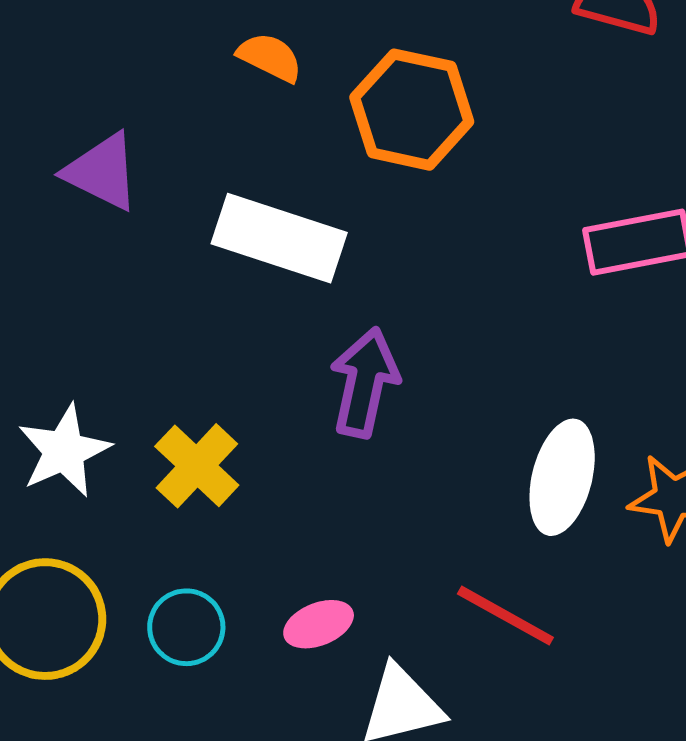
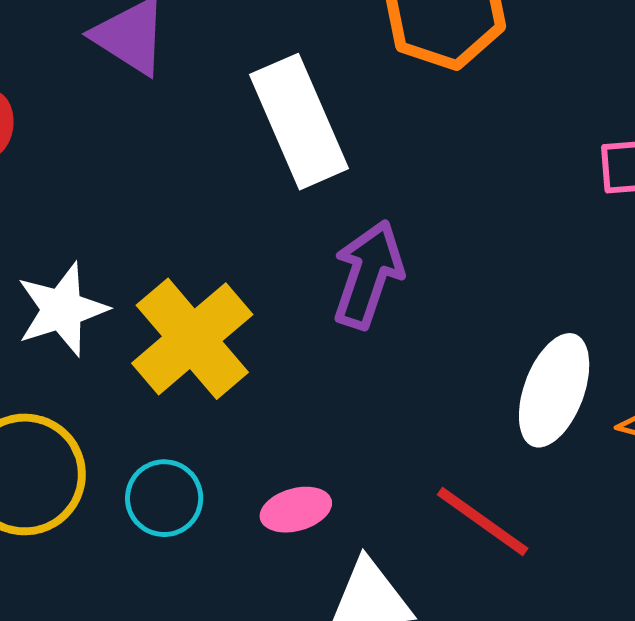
white rectangle: (279, 238) -> (299, 122), turned 42
yellow cross: (197, 466) -> (192, 339), size x1.4

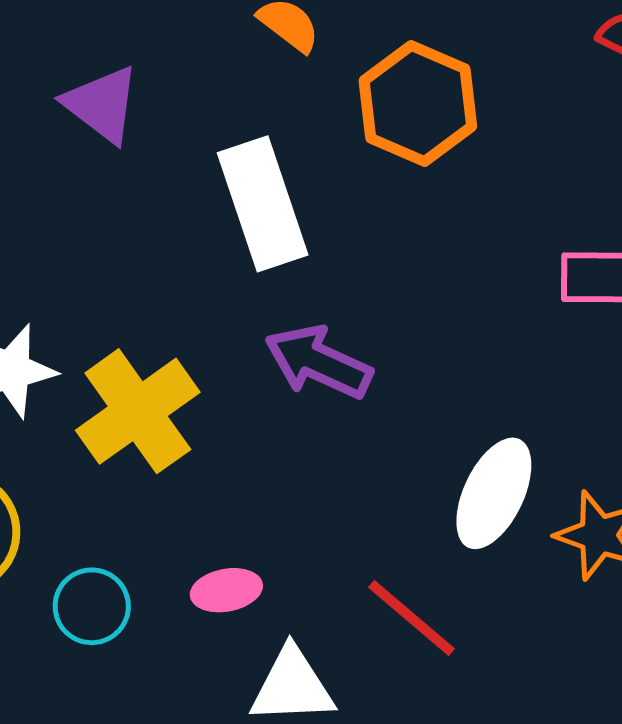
purple arrow: (368, 274) -> (318, 362), turned -89
cyan circle: (164, 498) -> (92, 606), moved

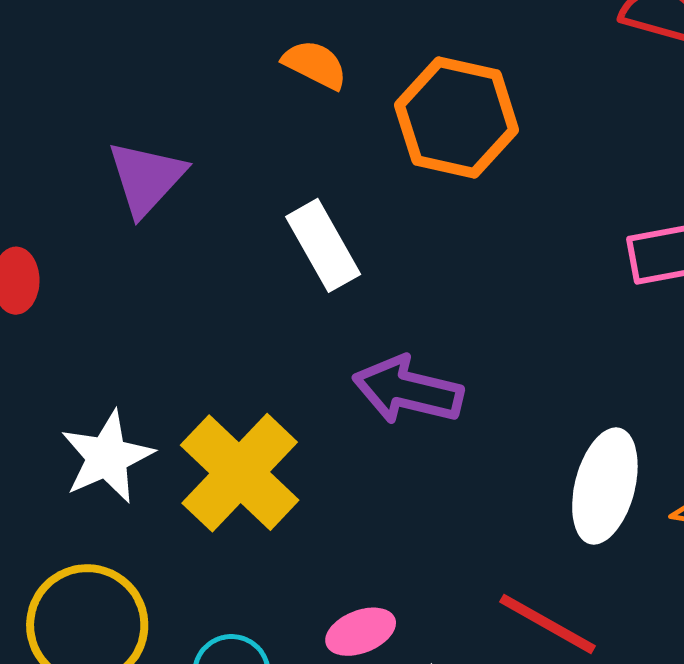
purple triangle: (102, 104) -> (146, 178), turned 46
white rectangle: (263, 204) -> (323, 245), size x0.7

